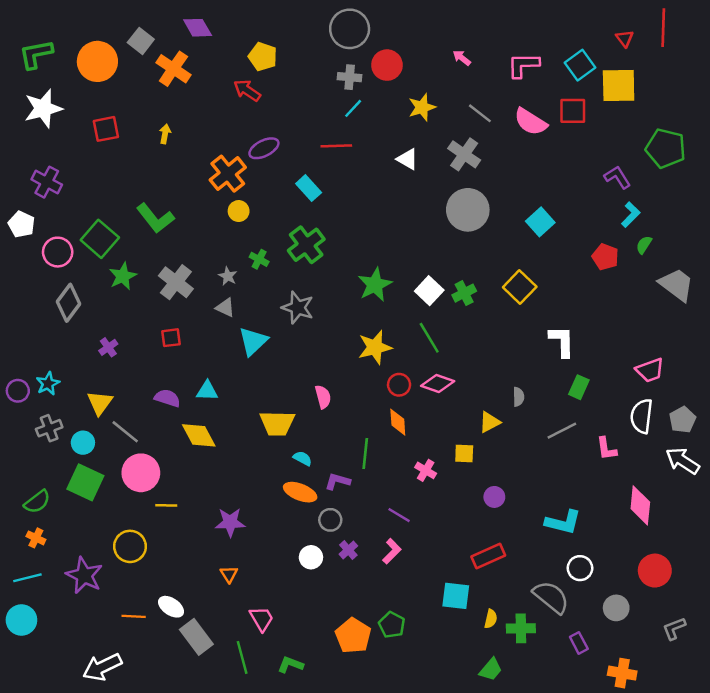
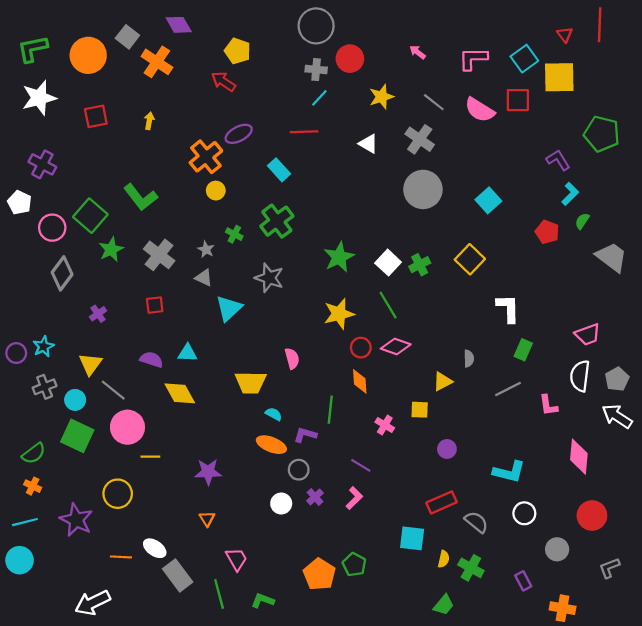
gray semicircle: (551, 597) -> (476, 522), moved, size x0.7
green cross: (521, 628) -> (471, 568), turned 30

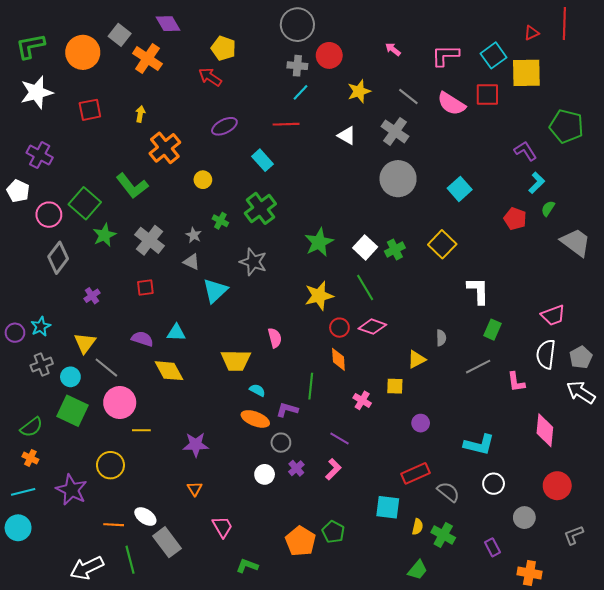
red triangle: (565, 35) -> (532, 33), turned 42
orange cross: (206, 157) -> (165, 148), moved
green line: (219, 594) -> (130, 560), moved

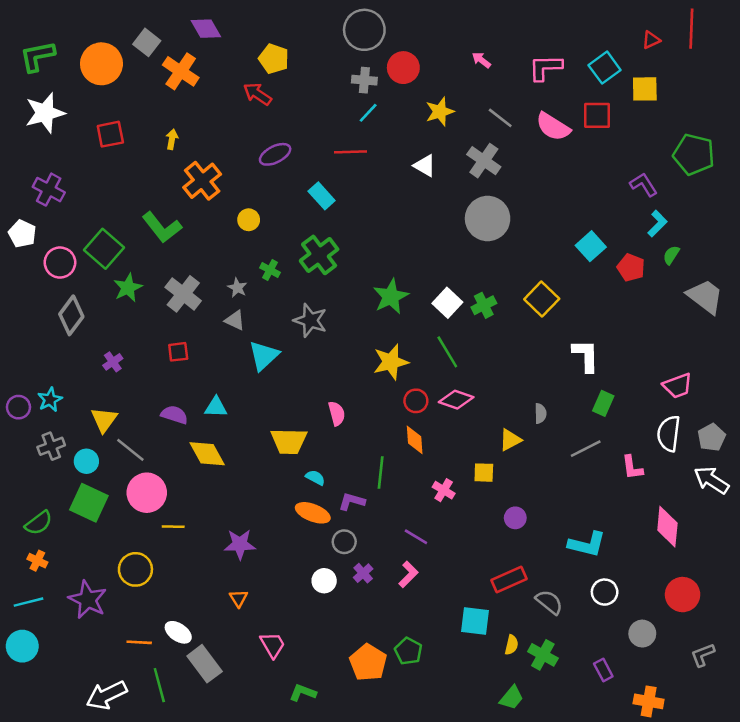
yellow square: (526, 73) -> (645, 89), size x0.7
cyan square: (460, 189) -> (591, 246), moved

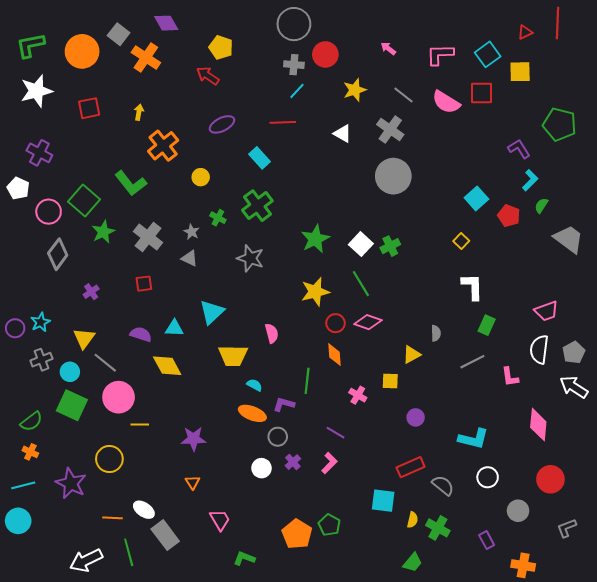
yellow square: (542, 299) -> (461, 241), moved, size x0.6
cyan triangle: (264, 356) -> (212, 312), moved

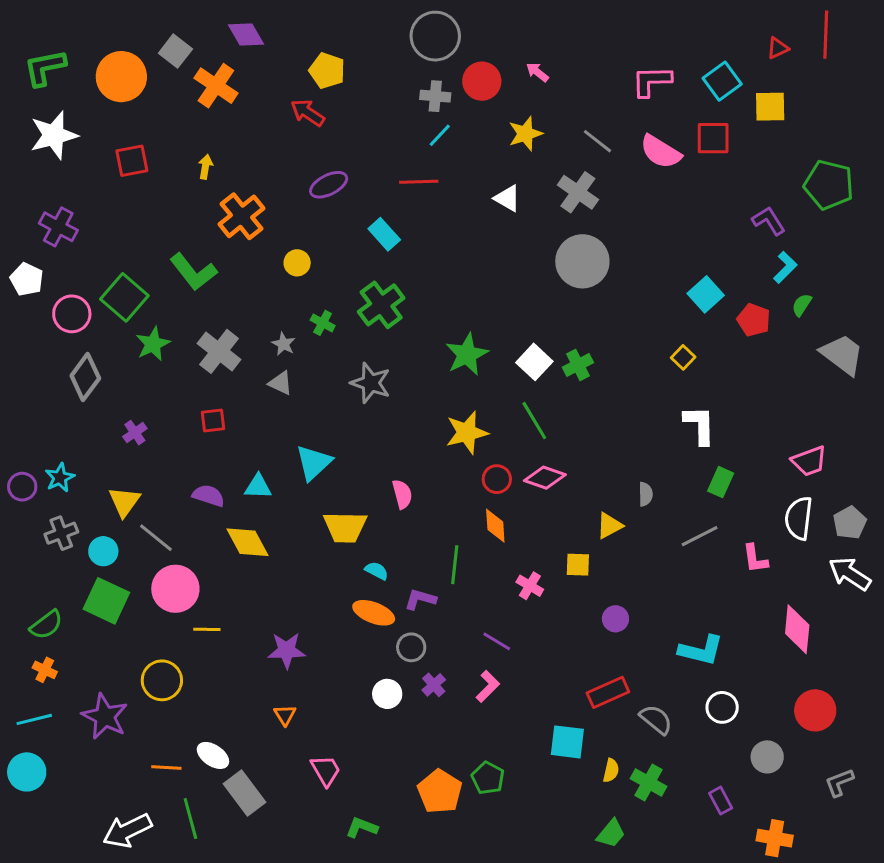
pink arrow: (388, 48) -> (537, 72), moved

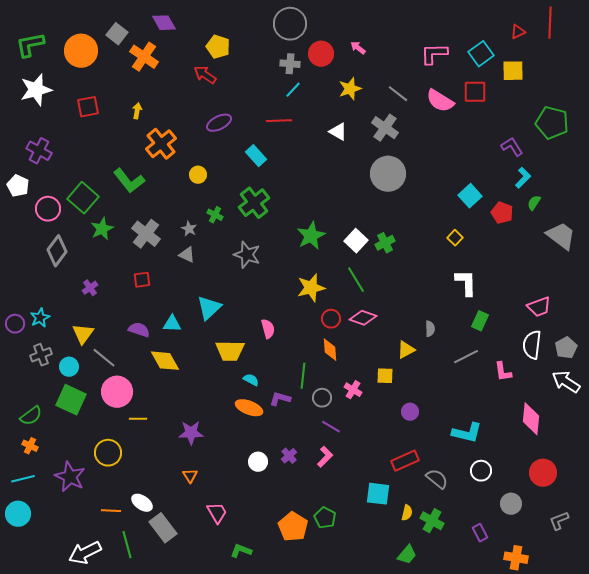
gray circle: (411, 647) -> (322, 398), moved

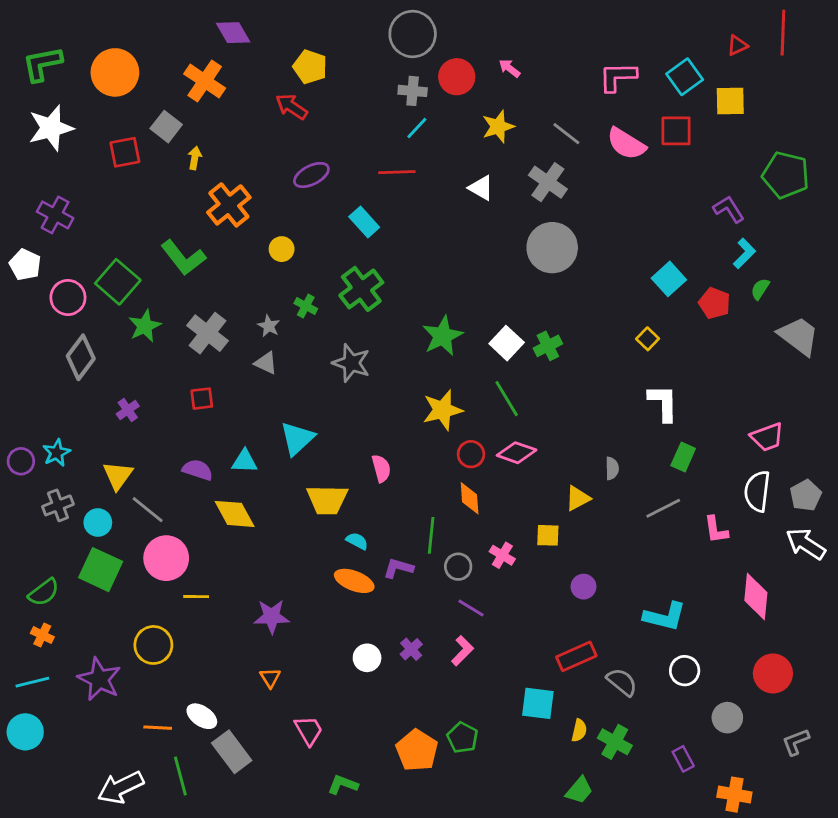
gray square: (117, 34) -> (166, 127), moved

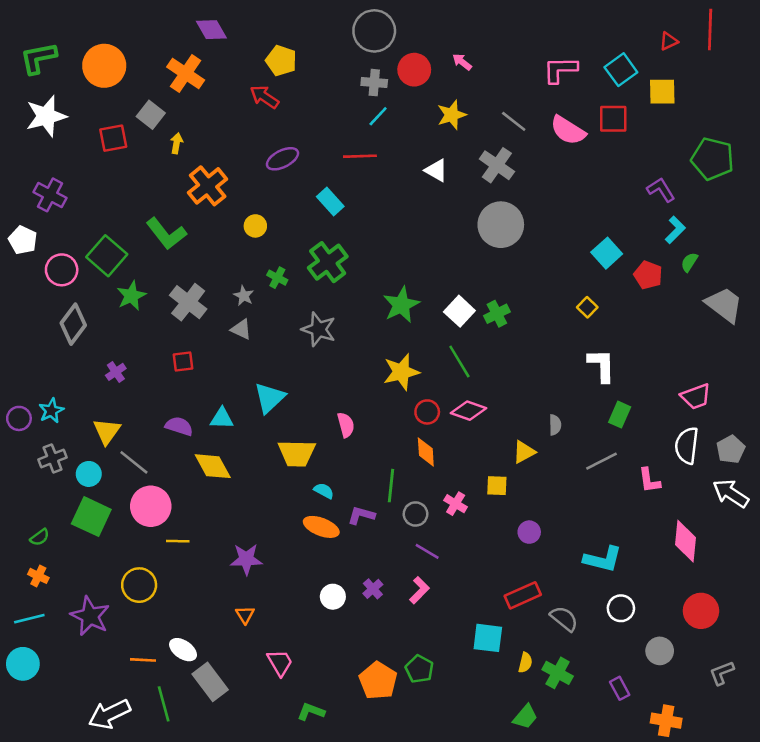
green semicircle: (44, 592) -> (40, 537), size x0.7

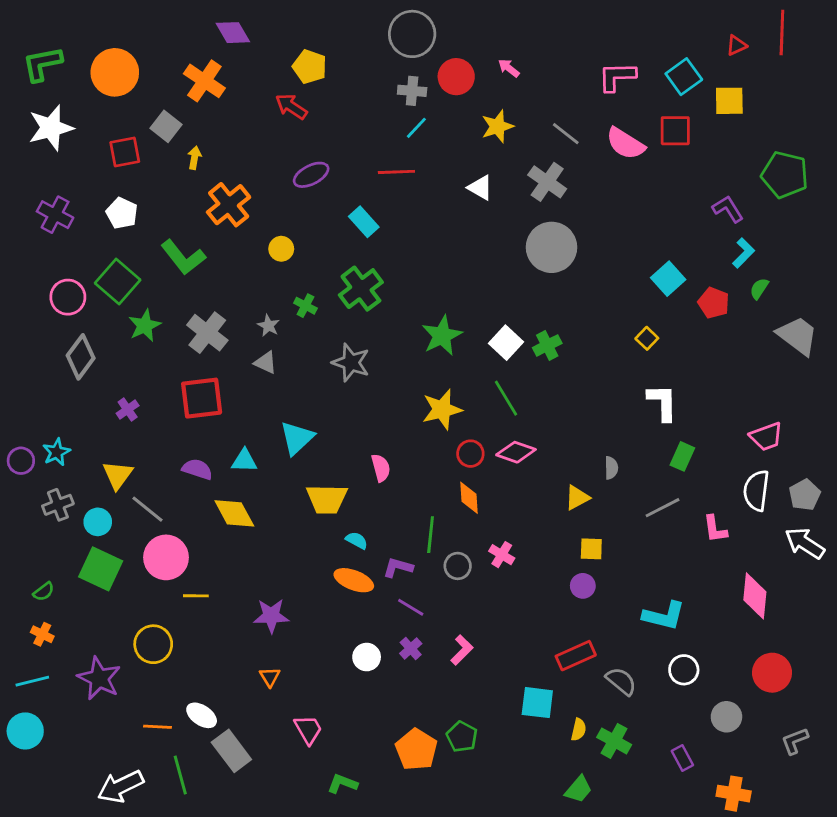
white pentagon: (23, 240) -> (122, 213), moved
red square: (183, 362) -> (202, 398), size x1.8
yellow square: (497, 486) -> (591, 549), moved
purple line: (427, 551) -> (411, 607), moved

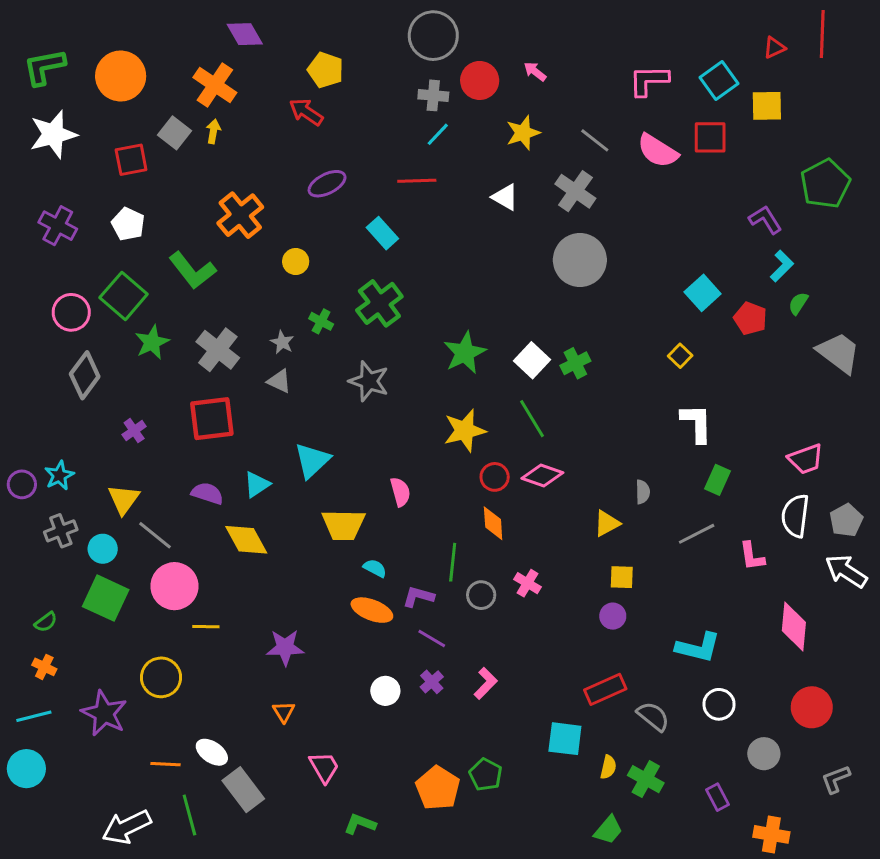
yellow arrow: (194, 158) -> (213, 131), moved
green pentagon: (785, 175) -> (825, 184), turned 30
cyan triangle: (244, 461) -> (257, 484), turned -36

